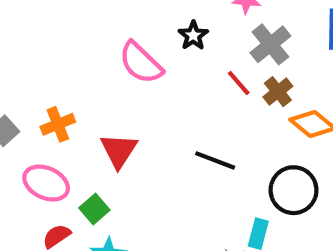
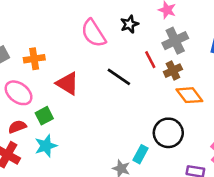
red triangle: (119, 150) -> (68, 83), turned -45
black line: (215, 160) -> (119, 77), moved

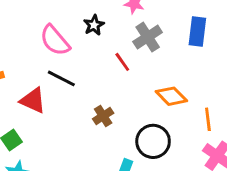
brown cross: (173, 71) -> (103, 116), moved
black line: (119, 77) -> (61, 78), moved

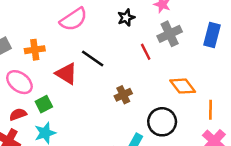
pink semicircle: (55, 40) -> (74, 19), moved, turned -92

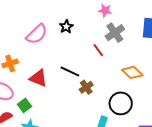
black star: (126, 18) -> (66, 27), moved
black line: (93, 58) -> (70, 72), moved

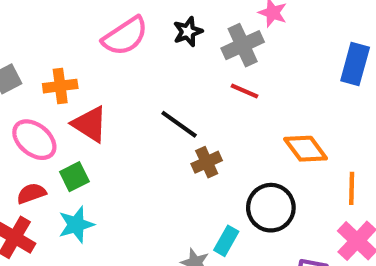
gray cross: (115, 33) -> (243, 45), moved
red line: (98, 50) -> (245, 91), turned -40
red triangle: (38, 78) -> (90, 124), moved

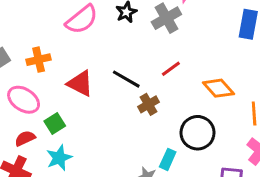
red line: (245, 91) -> (171, 69), moved, turned -54
red triangle: (90, 124) -> (80, 83), moved

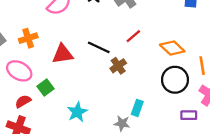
red triangle: (80, 83) -> (63, 54), turned -30
black circle: (198, 133) -> (175, 80), moved
cyan star: (59, 158) -> (77, 112), moved

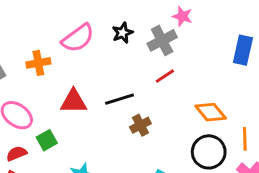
red line: (133, 36) -> (165, 76), moved
orange cross: (28, 38) -> (38, 63), moved
black line: (99, 47) -> (119, 99), turned -50

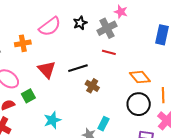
red line: (165, 76) -> (109, 52), turned 48
red triangle: (74, 101) -> (47, 70), turned 48
brown cross: (140, 125) -> (92, 86), turned -32

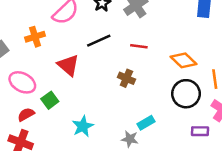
red line: (109, 52) -> (139, 46), moved
black line: (78, 68) -> (99, 41), moved
cyan rectangle: (103, 124) -> (146, 123), turned 40

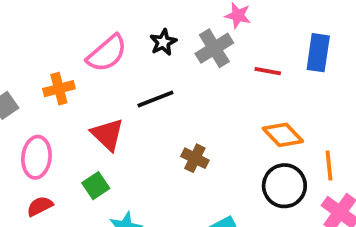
red line: (139, 46) -> (268, 71), moved
pink ellipse: (22, 82) -> (36, 157), turned 65
green square: (50, 100) -> (96, 186), moved

